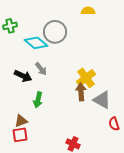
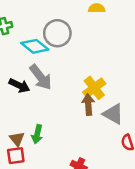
gray arrow: (41, 69) -> (41, 77), size x1.6
green arrow: (38, 100) -> (37, 134), moved
brown triangle: (21, 121) -> (17, 139), turned -48

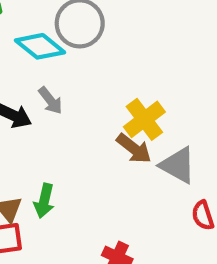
gray arrow: (41, 77) -> (50, 101), size x0.6
brown arrow: (88, 105) -> (134, 149), turned 132

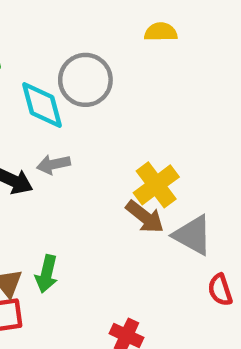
cyan diamond: (40, 46) -> (42, 105), turned 36
gray arrow: (50, 101) -> (53, 164), turned 116

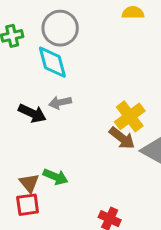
gray circle: (85, 80) -> (60, 28), moved
green arrow: (47, 274) -> (55, 177), turned -80

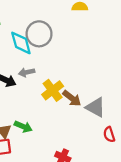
gray circle: (60, 28) -> (39, 34), moved
yellow cross: (130, 116) -> (53, 90), moved

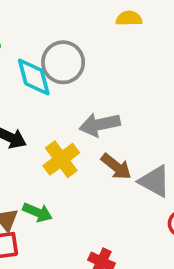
gray arrow: (27, 72) -> (100, 125), moved, size x1.5
yellow cross: (53, 90) -> (61, 159), moved

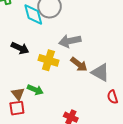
yellow cross: (61, 159) -> (48, 60), turned -36

